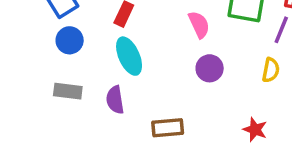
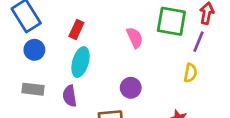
cyan ellipse: (129, 56) -> (80, 62), turned 40
purple circle: (210, 68) -> (131, 88), moved

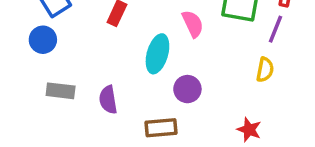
blue circle: (34, 50) -> (43, 40), moved
cyan ellipse: (80, 62) -> (157, 54), moved

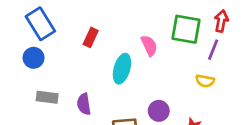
yellow semicircle: (265, 70) -> (205, 81), turned 90
purple circle: (187, 89) -> (159, 111), moved

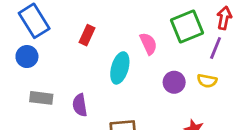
green square: (186, 29) -> (187, 27), turned -32
purple circle: (159, 111) -> (174, 82), moved

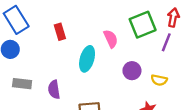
red rectangle: (87, 35) -> (60, 32), turned -42
yellow semicircle: (207, 81) -> (159, 80), moved

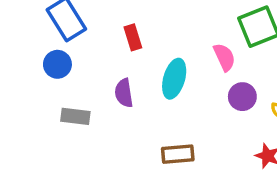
pink semicircle: (111, 39) -> (224, 57), moved
purple semicircle: (54, 90) -> (124, 93), moved

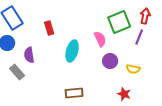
purple semicircle: (124, 93) -> (29, 55), moved
gray rectangle: (75, 116) -> (17, 72), turned 42

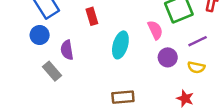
purple line: (139, 37) -> (198, 41), moved, turned 42

